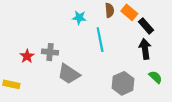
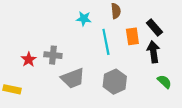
orange rectangle: (129, 12) -> (132, 36), moved, turned 42
gray trapezoid: (69, 74) -> (73, 78), turned -55
gray hexagon: (123, 83) -> (115, 82), moved

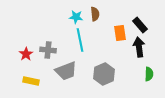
brown semicircle: (116, 11) -> (95, 14), moved
cyan line: (106, 42) -> (80, 40), moved
green semicircle: (164, 82) -> (149, 74), turned 48
yellow rectangle: (12, 89) -> (31, 81), moved

